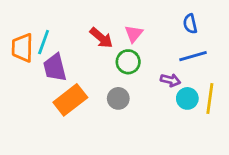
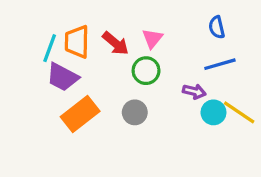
orange trapezoid: (22, 48) -> (77, 42), moved
purple trapezoid: (55, 67) -> (62, 77), turned -48
yellow line: (210, 98) -> (239, 112), turned -64

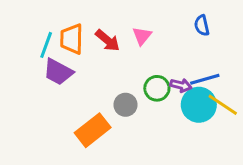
blue line: (220, 64) -> (205, 79), moved
green circle: (146, 71) -> (157, 88), moved
cyan circle: (213, 112) -> (199, 105), size x1.5
orange rectangle: (80, 114) -> (93, 130), moved

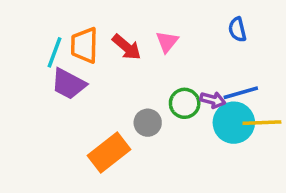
yellow line: (223, 105) -> (262, 123), turned -36

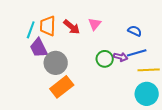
blue semicircle: (237, 29) -> (135, 31), moved, turned 128
purple trapezoid: (69, 84) -> (39, 48), turned 35
gray circle: (148, 123) -> (56, 63), moved, size x1.5
cyan circle: (234, 123) -> (147, 94), moved

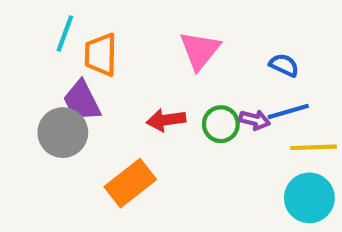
pink triangle: (95, 24) -> (200, 50), size x1.5
red arrow: (72, 27) -> (166, 120), moved, turned 132
cyan line: (31, 30) -> (65, 34), moved
gray circle: (56, 63) -> (63, 133), moved

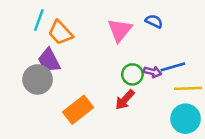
orange trapezoid: (101, 55) -> (60, 33), turned -44
blue semicircle: (284, 65) -> (154, 21), moved
red arrow: (166, 120) -> (125, 100), moved, turned -40

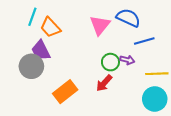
blue semicircle: (154, 21) -> (128, 18), size x1.6
blue line: (173, 67) -> (144, 41), moved

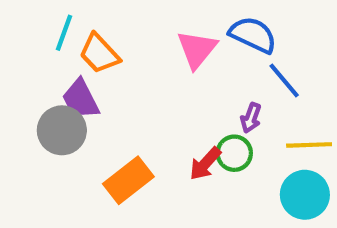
blue line: (144, 41) -> (284, 80), turned 66
purple arrow: (127, 60) -> (251, 118), turned 96
green circle: (110, 62) -> (234, 153), moved

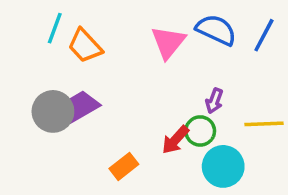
blue line: (284, 80) -> (264, 35), moved, turned 68
purple trapezoid: (81, 99) -> (81, 106), moved, turned 87
orange rectangle: (128, 180) -> (124, 166), moved, size x0.7
cyan circle: (305, 195) -> (223, 166), moved

